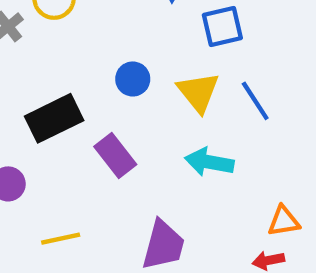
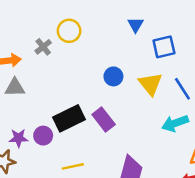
black rectangle: (54, 118) -> (69, 118), moved
cyan arrow: (209, 162) -> (175, 123), moved, turned -30

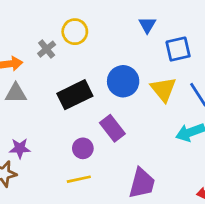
blue circle: (113, 76) -> (123, 81), size x1.5
black rectangle: (69, 118) -> (75, 95), moved
purple circle: (43, 136) -> (83, 148), moved

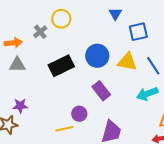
yellow triangle: (163, 89) -> (127, 62), turned -40
purple rectangle: (112, 128) -> (101, 91), moved
purple circle: (83, 148) -> (79, 114), moved

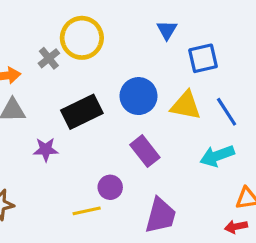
yellow circle: (61, 19) -> (82, 38), size x1.4
purple star: (20, 106) -> (46, 150), moved

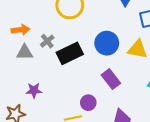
gray cross: (49, 58) -> (47, 41), moved
purple star: (46, 150) -> (34, 90), moved

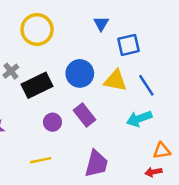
purple circle: (88, 103) -> (52, 122), moved

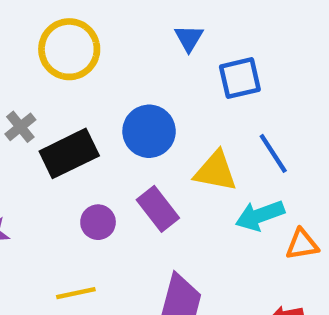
yellow triangle: (115, 81) -> (216, 171), moved
orange triangle: (162, 151) -> (302, 244), moved

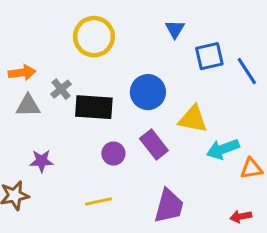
black rectangle: (69, 153) -> (94, 107), turned 30
blue line: (273, 153) -> (247, 71), moved

